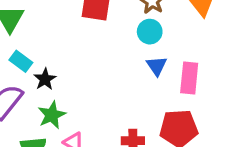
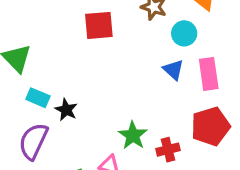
cyan circle: (150, 32) -> (184, 33), moved
green star: (52, 115) -> (133, 135), moved

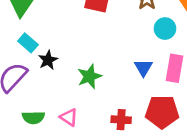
blue triangle: (173, 70) -> (143, 68), moved
green star: (133, 135) -> (89, 76), moved

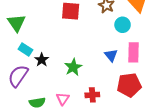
pink triangle: (69, 117) -> (63, 99), turned 40
red cross: (121, 120) -> (92, 95), moved

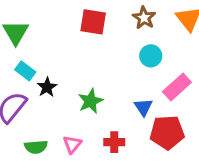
cyan circle: (123, 25) -> (151, 56), moved
pink rectangle: (134, 52) -> (177, 87), turned 42
blue triangle: (111, 55) -> (143, 107), moved

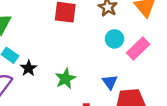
pink rectangle: (177, 87) -> (138, 49), moved

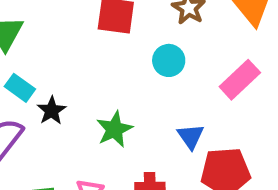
cyan circle: (115, 39) -> (169, 60), moved

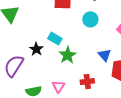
cyan rectangle: (20, 88) -> (55, 39), moved

